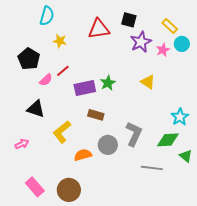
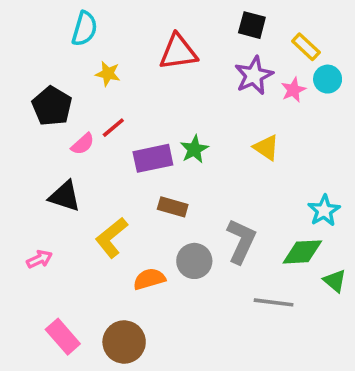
black square: (129, 20) -> (252, 25), moved

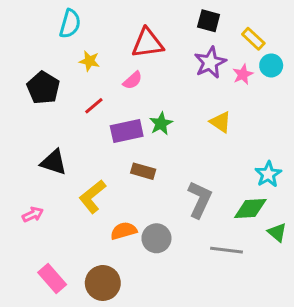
pink semicircle: (83, 144) -> (133, 80), moved
gray circle: (194, 261) -> (156, 238), moved

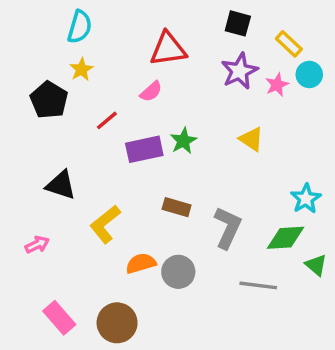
yellow star: (89, 61) -> (81, 69), moved, turned 30
brown rectangle: (143, 171) -> (177, 207), moved

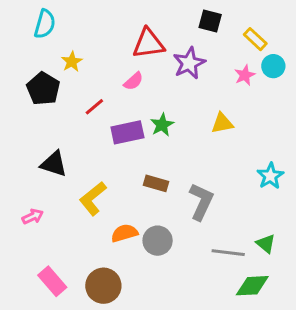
cyan semicircle: (80, 27) -> (45, 24), moved
purple star: (240, 71) -> (189, 63), moved
yellow triangle: (251, 139) -> (222, 123), turned -45
green diamond: (285, 238) -> (252, 286), moved
green triangle: (316, 265) -> (266, 244), moved

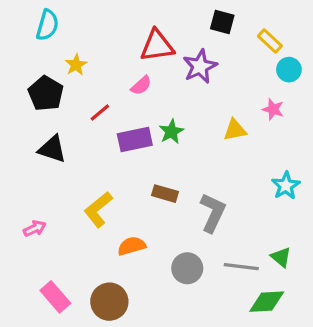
pink star: (245, 75) -> (273, 109), moved, turned -30
black triangle: (54, 164) -> (52, 149), moved
gray circle: (158, 241) -> (187, 268), moved

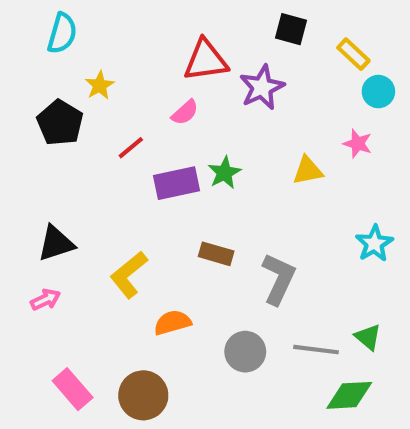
black triangle: (52, 149) -> (56, 243), moved, turned -36

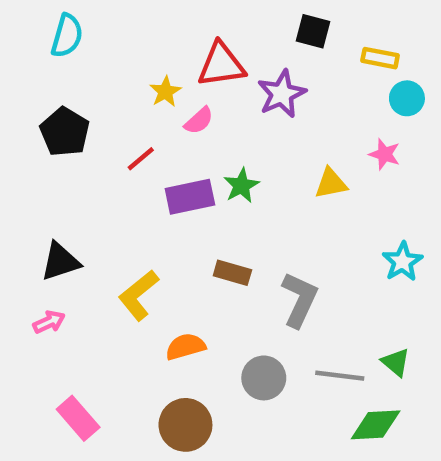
yellow rectangle: (353, 54) -> (380, 58), turned -32
yellow star: (100, 85) -> (165, 92), moved
brown circle: (143, 395) -> (185, 425), moved

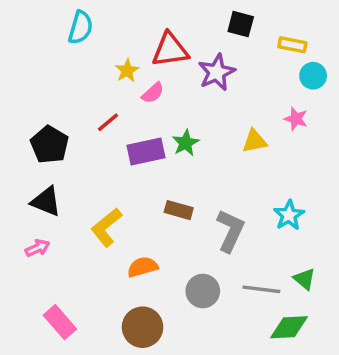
cyan semicircle: (67, 36) -> (81, 27), moved
black pentagon: (65, 132) -> (50, 145), moved
black triangle: (60, 262) -> (46, 201), turned 40
cyan star: (402, 262) -> (289, 215), moved

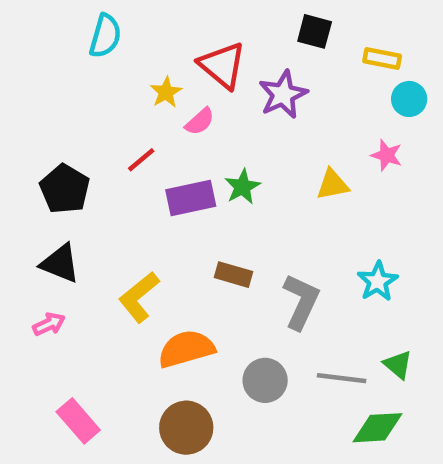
red triangle: (170, 50) -> (222, 65), turned 48
orange semicircle: (143, 267) -> (186, 349), size x1.4

